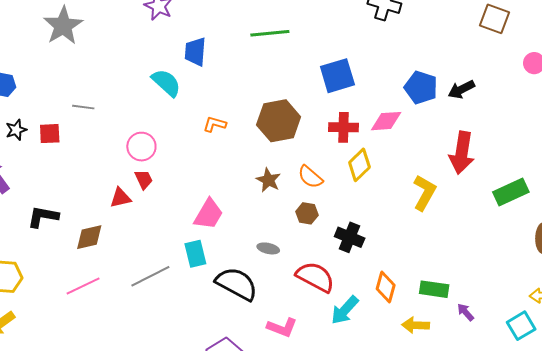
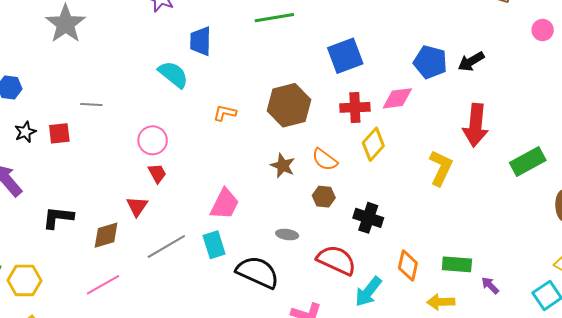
red triangle: (120, 198) -> (137, 206), moved, turned -40
gray line: (150, 276) -> (166, 247), moved

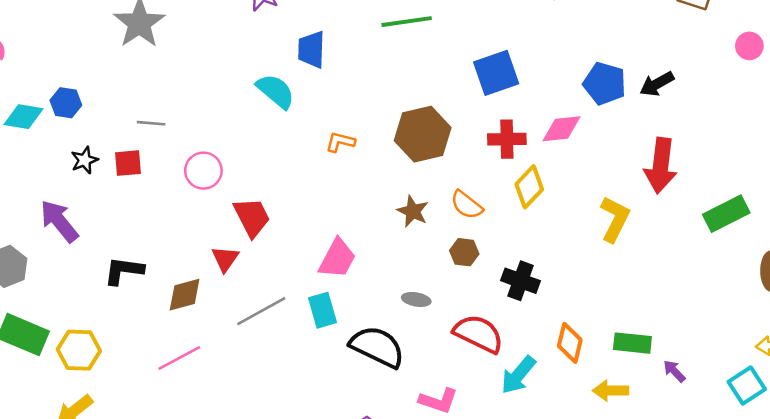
gray line: (91, 104) -> (151, 123), moved
pink circle: (153, 140) -> (203, 171), moved
red trapezoid: (157, 173) -> (252, 217), size x1.6

